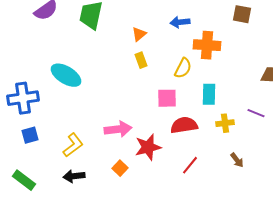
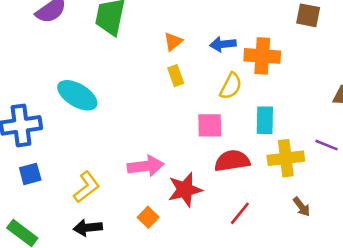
blue arrow: (180, 22) -> (223, 44), moved
yellow cross: (225, 123) -> (286, 158), size x1.5

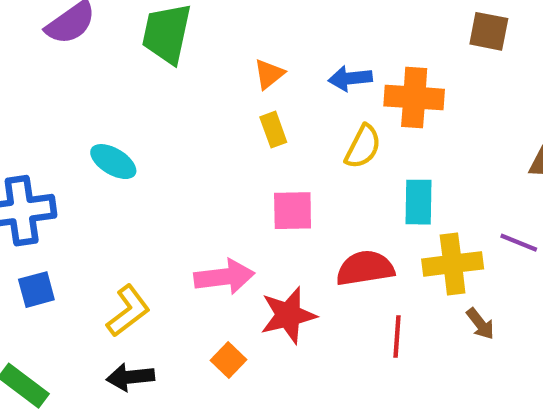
cyan ellipse: (77, 95) -> (113, 162), size x0.7
pink square: (210, 125) -> (293, 211), moved
brown arrow: (302, 207) -> (480, 324), moved
red line: (240, 213) -> (397, 337), moved, turned -35

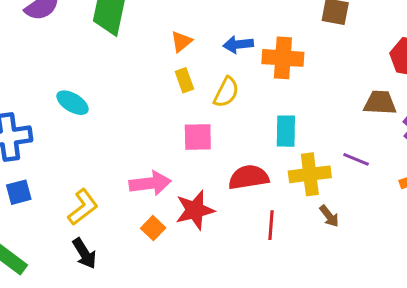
yellow semicircle: (363, 147) -> (226, 92), moved
orange square: (229, 360) -> (153, 228), moved
black arrow: (130, 377) -> (84, 253), turned -116

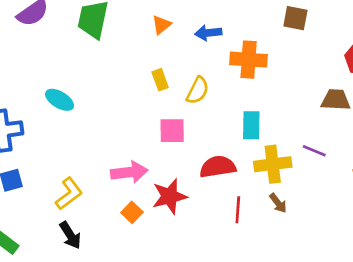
orange triangle: (181, 41) -> (161, 25), moved
blue arrow: (238, 44) -> (208, 33), moved
brown arrow: (329, 216) -> (278, 203), moved

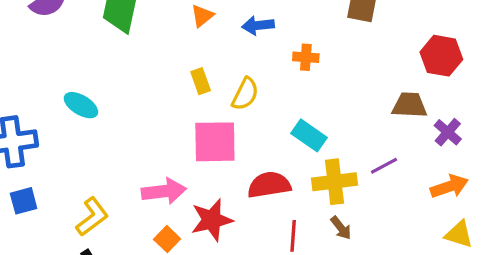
orange cross: (249, 60) -> (306, 57), size x0.6
cyan rectangle: (251, 125) -> (309, 135), turned -56
pink square: (172, 131) -> (215, 142), size x1.4
purple line: (314, 151) -> (384, 166), turned -50

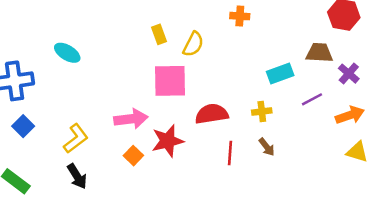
cyan rectangle: (309, 135) -> (280, 74), moved, turned -55
purple line: (384, 166) -> (312, 99), moved
yellow cross: (335, 182) -> (262, 111), size x0.6
blue square: (24, 201) -> (23, 126), turned -30

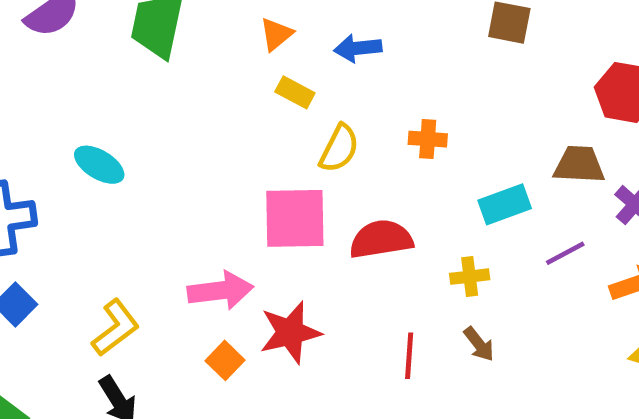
orange cross: (240, 16) -> (428, 139), moved
yellow rectangle: (159, 34) -> (295, 92), moved, turned -42
red semicircle: (212, 114) -> (381, 239), moved

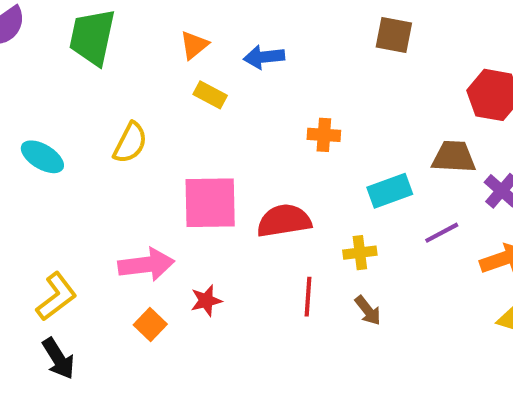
yellow semicircle: (339, 148) -> (130, 143), moved
red star: (290, 332) -> (206, 301), size x0.6
red line: (409, 356) -> (308, 297), moved

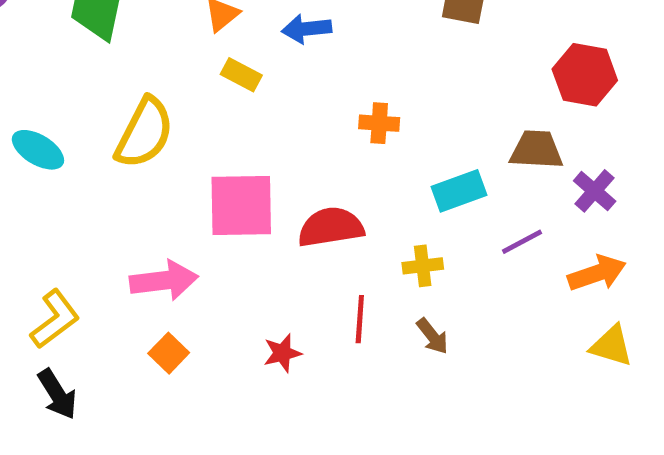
yellow semicircle: (130, 143) -> (144, 133), size x1.4
red star: (206, 301) -> (282, 353), moved

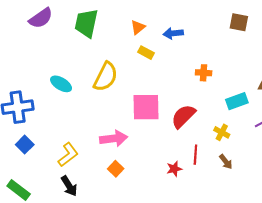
red semicircle: (331, 227) -> (183, 116), turned -36
yellow cross: (423, 266) -> (222, 132), turned 35
red star: (282, 353) -> (174, 169), moved

